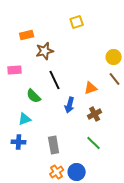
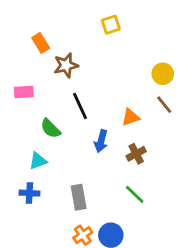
orange rectangle: (27, 35) -> (41, 43), turned 72

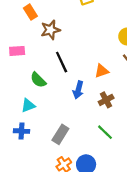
gray rectangle: (79, 197) -> (60, 134), turned 42

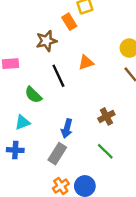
orange rectangle: (30, 12) -> (69, 22), moved
orange triangle: (102, 71) -> (86, 62), moved
blue arrow: (78, 90) -> (67, 128), moved

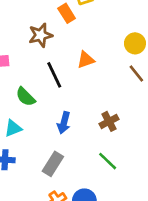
blue arrow: (67, 128) -> (64, 123), moved

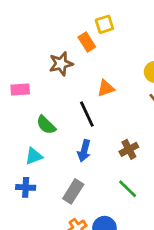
black line: (54, 75) -> (87, 114), moved

